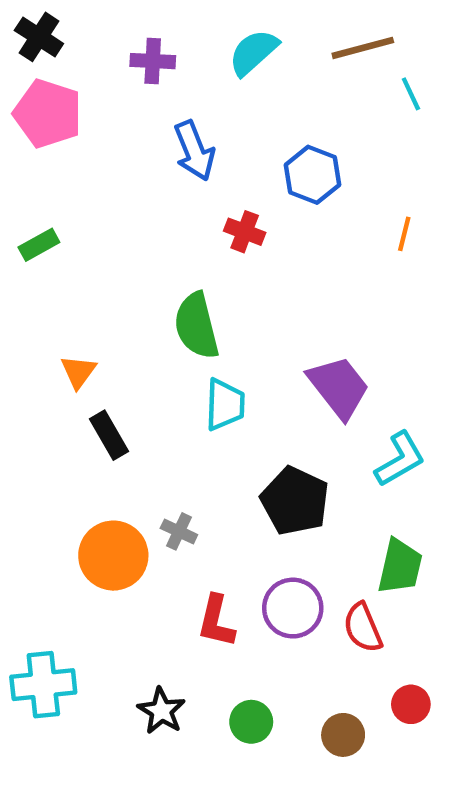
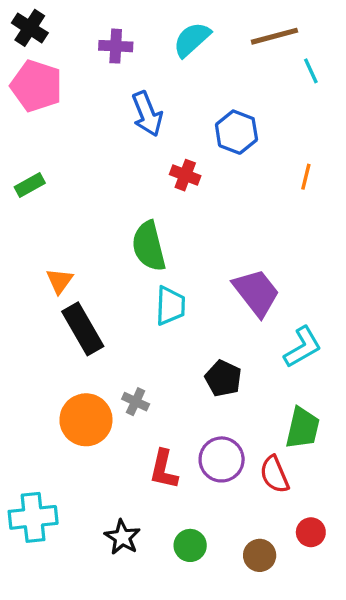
black rectangle: (109, 435) -> (83, 329), size x1.4
black pentagon: (295, 501) -> (223, 378), size x0.7

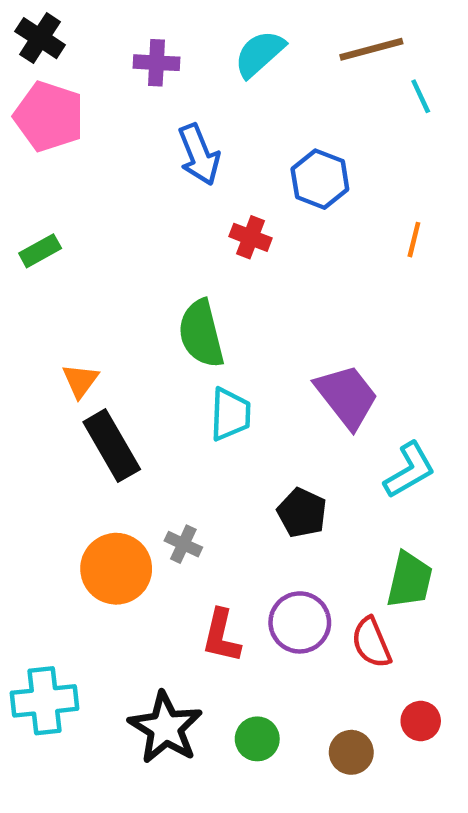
black star: (122, 537) -> (165, 728), size x1.5

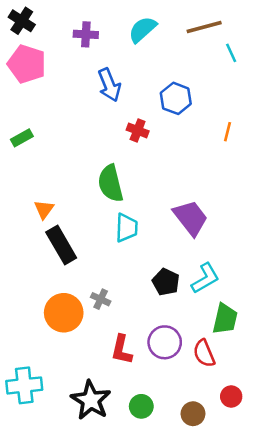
cyan L-shape: (409, 470) -> (205, 278), moved

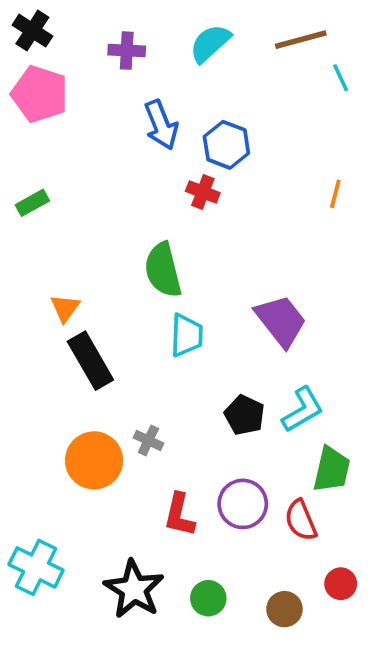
blue hexagon: (176, 98) -> (226, 145), moved
cyan cross: (24, 385) -> (36, 567), turned 32

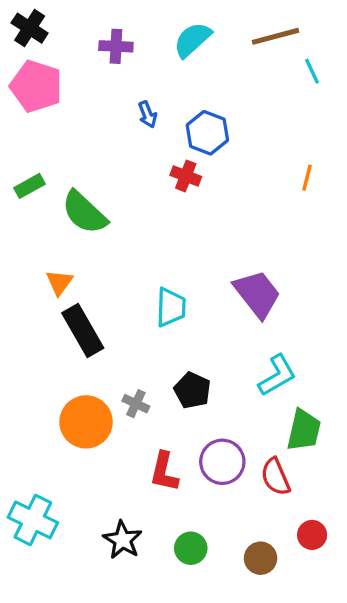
blue arrow: (161, 125) -> (148, 114), size x0.6
green semicircle: (163, 270) -> (84, 213), moved, turned -33
black pentagon: (245, 415) -> (192, 390), moved
black star: (134, 589) -> (123, 540), size x0.7

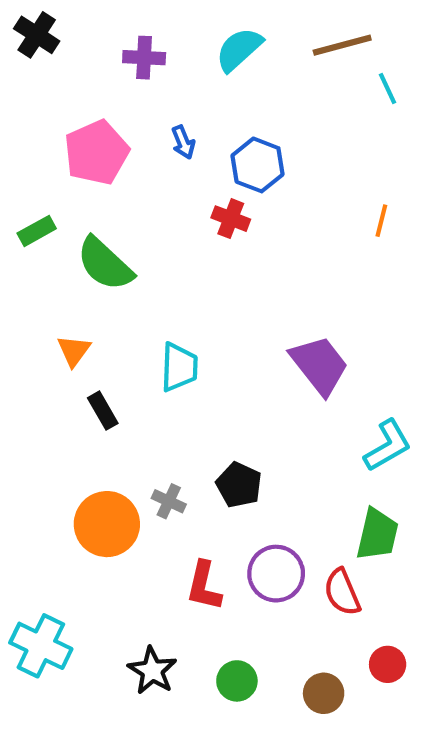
pink pentagon: (36, 86) -> (97, 153), moved, turned 30
cyan trapezoid: (171, 307) -> (179, 367), moved
black rectangle: (83, 331) -> (103, 411), size x0.6
cyan L-shape: (277, 375) -> (388, 446), moved

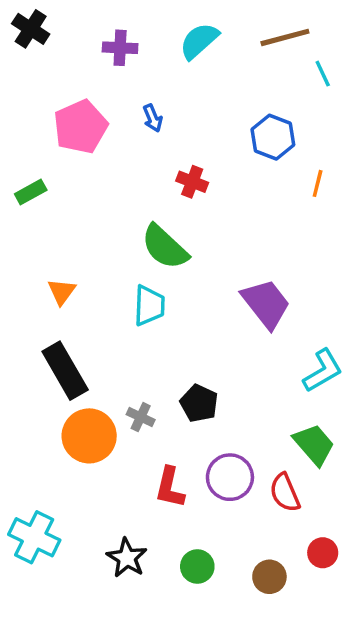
blue hexagon: (258, 165) -> (273, 137), moved
green semicircle: (105, 264) -> (165, 247), moved
black rectangle: (103, 411) -> (65, 371), moved, size x1.8
green trapezoid: (377, 534) -> (314, 445), turned -54

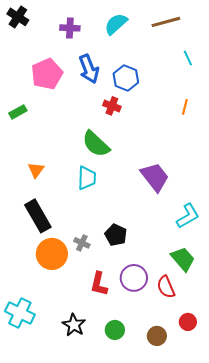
cyan line: (323, 74) -> (188, 58), moved
blue arrow: (153, 118) -> (89, 69), size x1.8
blue hexagon: (273, 137) -> (126, 78), moved

